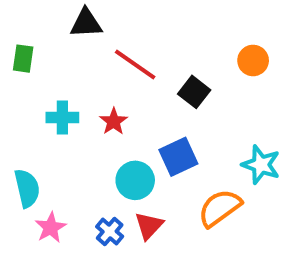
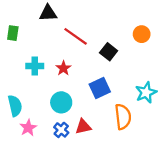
cyan star: (261, 165) -> (146, 92), turned 30
cyan circle: (135, 180) -> (61, 102), moved
orange semicircle: (220, 208) -> (123, 117), turned 120
red triangle: (149, 226) -> (83, 127), turned 35

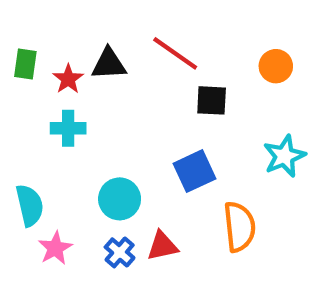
black triangle: (48, 13) -> (109, 64), moved
red line: (76, 36) -> (175, 53), moved
black square: (109, 52) -> (212, 100), turned -35
red star: (63, 68) -> (68, 79), moved
cyan star: (146, 92) -> (284, 156), moved

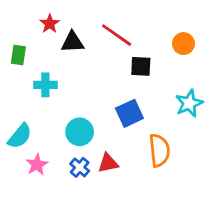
green rectangle: (25, 64) -> (18, 55), moved
red star: (68, 79) -> (50, 24), moved
cyan semicircle: (30, 205) -> (20, 136), turned 52

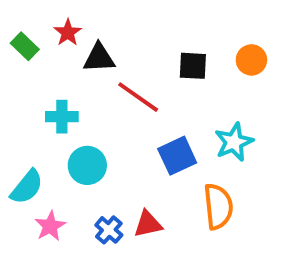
red line: (117, 35) -> (138, 97), moved
green rectangle: (18, 55) -> (25, 46), moved, turned -54
black square: (141, 66) -> (193, 66), moved
cyan star: (189, 103) -> (234, 142), moved
cyan circle: (80, 132) -> (87, 165), moved

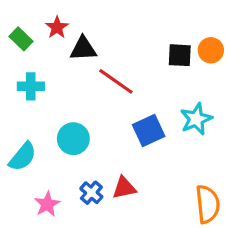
black square: (193, 66) -> (180, 55), moved
cyan cross: (62, 117) -> (31, 86), moved
orange semicircle: (218, 206) -> (208, 204), moved
pink star: (50, 226) -> (47, 204), moved

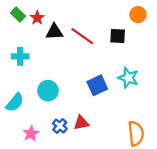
green rectangle: (21, 39) -> (18, 15), moved
orange circle: (211, 50) -> (138, 15), moved
red line: (116, 81) -> (82, 36), moved
cyan star: (196, 119) -> (128, 78), turned -30

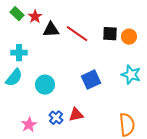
orange circle: (138, 15) -> (129, 37), moved
cyan star: (128, 78) -> (131, 75), moved
cyan semicircle: (15, 102) -> (14, 78), moved

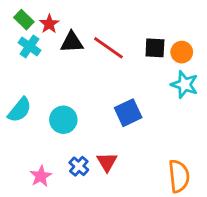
cyan cross: (19, 53) -> (29, 46), moved, turned 35
cyan star: (131, 75) -> (185, 85), moved
red triangle: (76, 115) -> (107, 162), turned -49

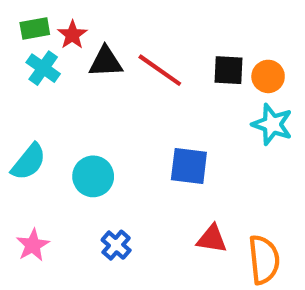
green rectangle: (24, 20) -> (35, 29), turned -54
blue square: (128, 113) -> (189, 166), turned 32
red triangle: (107, 162) -> (212, 239), moved, turned -50
pink star: (41, 176) -> (33, 245), moved

